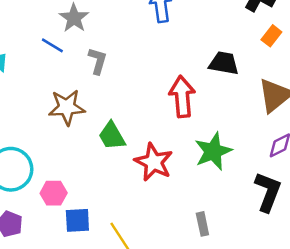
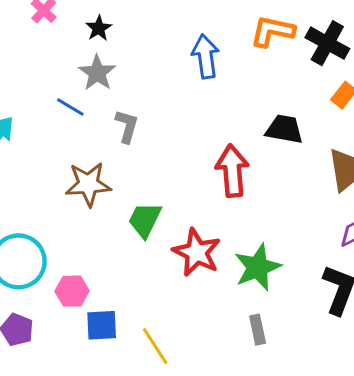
green trapezoid: (112, 136) -> (145, 220), turned 56
green star: (213, 151) -> (258, 267), moved

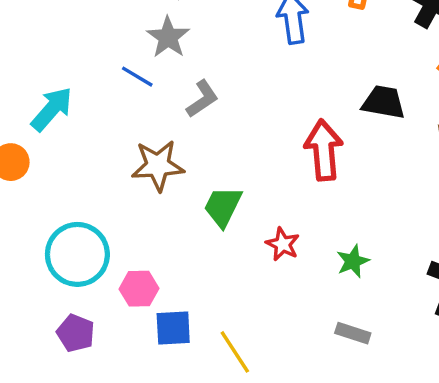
gray L-shape: (127, 126) -> (202, 99), turned 40
red star: (197, 252) -> (283, 244), size x0.6
green star: (258, 267) -> (353, 261), size x0.6
gray rectangle: (258, 330) -> (353, 333), turned -60

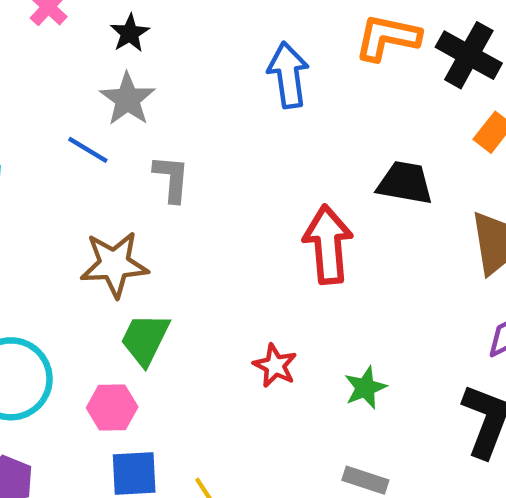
gray L-shape: (202, 99) -> (172, 178), turned -51
green trapezoid: (223, 207) -> (145, 339), moved
pink hexagon: (139, 289) -> (112, 407), moved

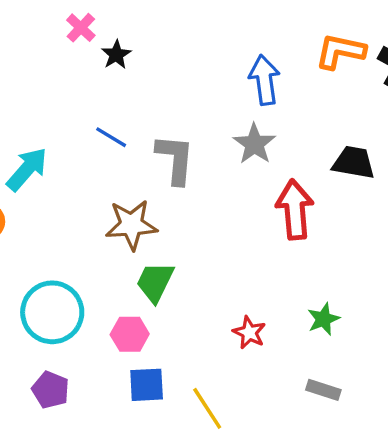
black star: (130, 33) -> (116, 55), moved
gray star: (128, 99) -> (254, 144), moved
gray L-shape: (172, 178) -> (175, 159), size x1.4
red star: (275, 366) -> (249, 333), moved

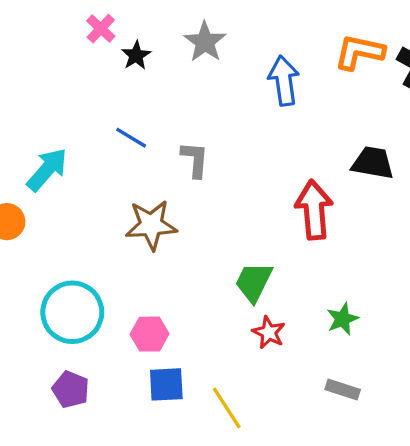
gray star: (254, 144) -> (205, 42), moved
gray L-shape: (175, 159) -> (195, 159), size x0.7
green trapezoid: (155, 282) -> (254, 282), moved

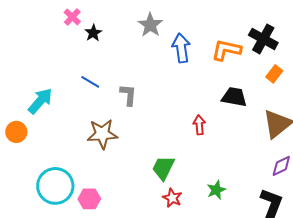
gray star: (205, 42) -> (150, 25), moved
orange L-shape: (359, 52) -> (226, 50), moved
red arrow: (314, 210) -> (199, 125), size x0.6
pink hexagon: (150, 334) -> (89, 199), moved

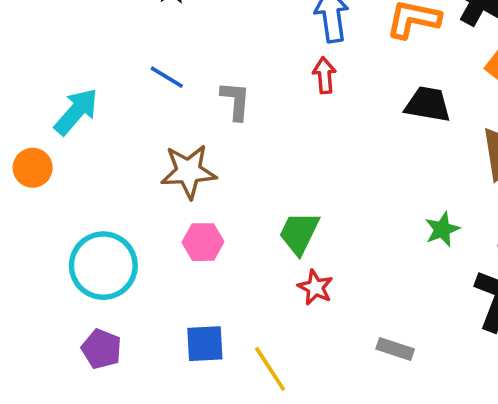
red arrow: (199, 125) -> (324, 75), moved
green star: (216, 190) -> (442, 229), moved
pink hexagon: (89, 199) -> (203, 242), moved

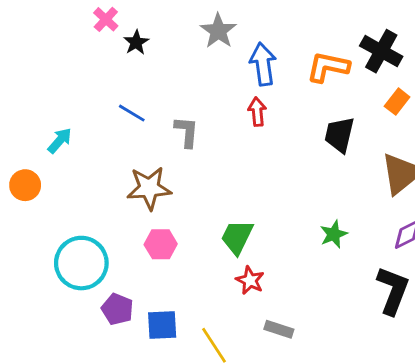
black trapezoid: (428, 104) -> (339, 135), turned -87
cyan arrow: (76, 112) -> (60, 140), size x0.7
green star: (442, 229) -> (334, 234), moved
purple pentagon: (101, 349) -> (117, 309), moved
gray rectangle: (395, 349) -> (279, 329), moved

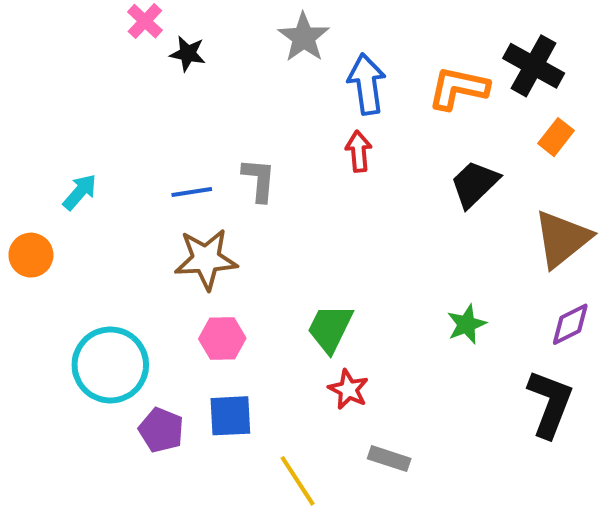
black star: (136, 42) -> (188, 54), turned -30
blue line: (132, 113) -> (192, 192), moved, turned -40
black trapezoid: (339, 135) -> (475, 184), turned 33
blue square: (162, 325) -> (230, 416), moved

